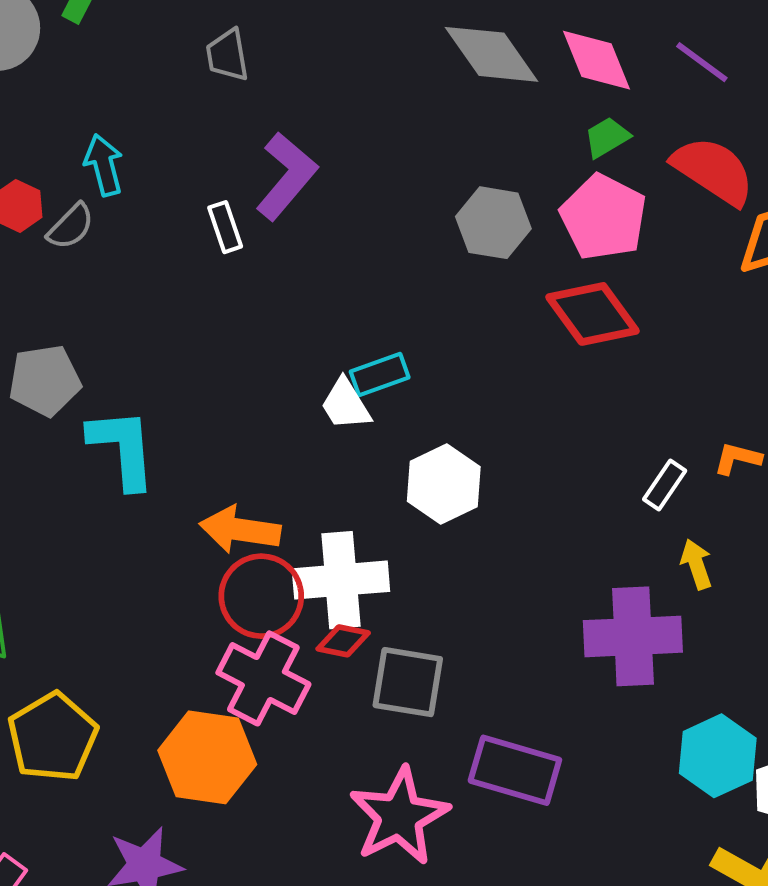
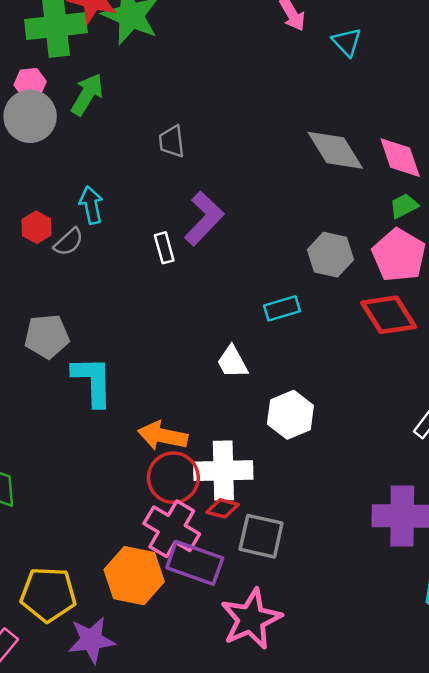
cyan rectangle: (380, 374) -> (282, 308), moved
yellow pentagon: (53, 737) -> (48, 594), moved, turned 30
purple rectangle: (515, 770) -> (195, 563), moved

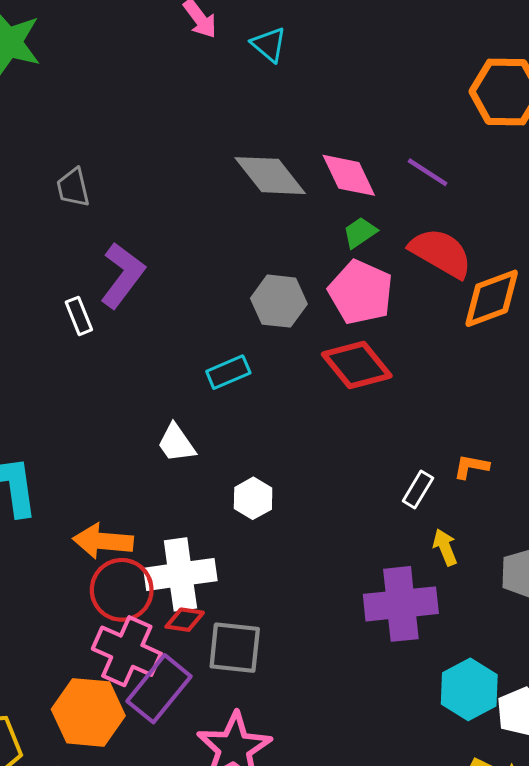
white hexagon: (290, 415) -> (253, 498), size x0.7
purple rectangle: (195, 563) -> (159, 689), turned -64

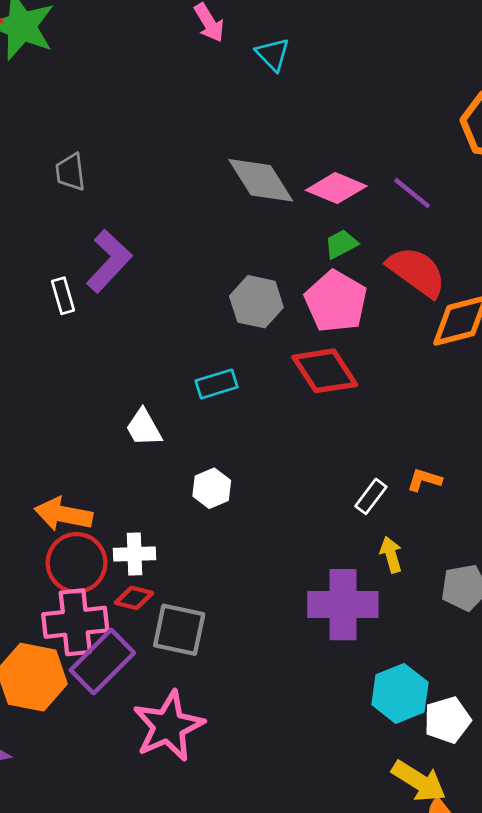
pink diamond: (349, 175) -> (336, 188), turned -48
cyan rectangle: (228, 372) -> (217, 384), moved
white cross: (180, 574) -> (134, 554), size x0.6
pink cross: (127, 651) -> (75, 622), turned -36

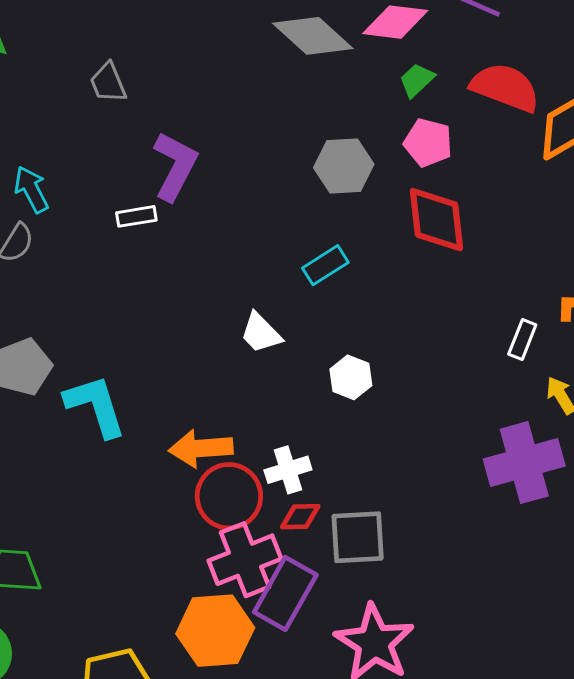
white rectangle: (63, 296) -> (136, 216), turned -68
pink pentagon: (336, 301) -> (428, 143), size x0.7
red diamond: (325, 371) -> (436, 220), turned 42

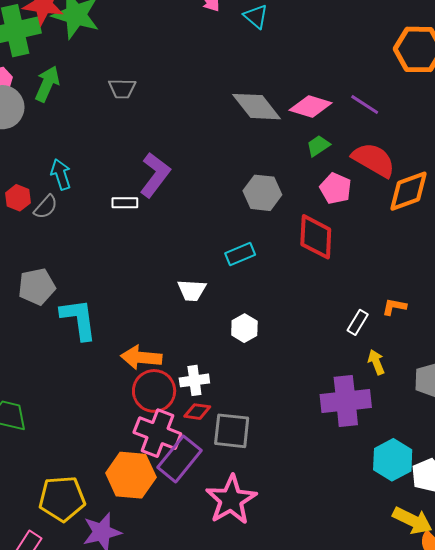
gray trapezoid: (108, 83) -> (122, 89), moved, turned -76
pink pentagon: (428, 143) -> (336, 188), moved
white trapezoid: (261, 333) -> (192, 290), turned -52
pink cross: (245, 560) -> (157, 433), turned 33

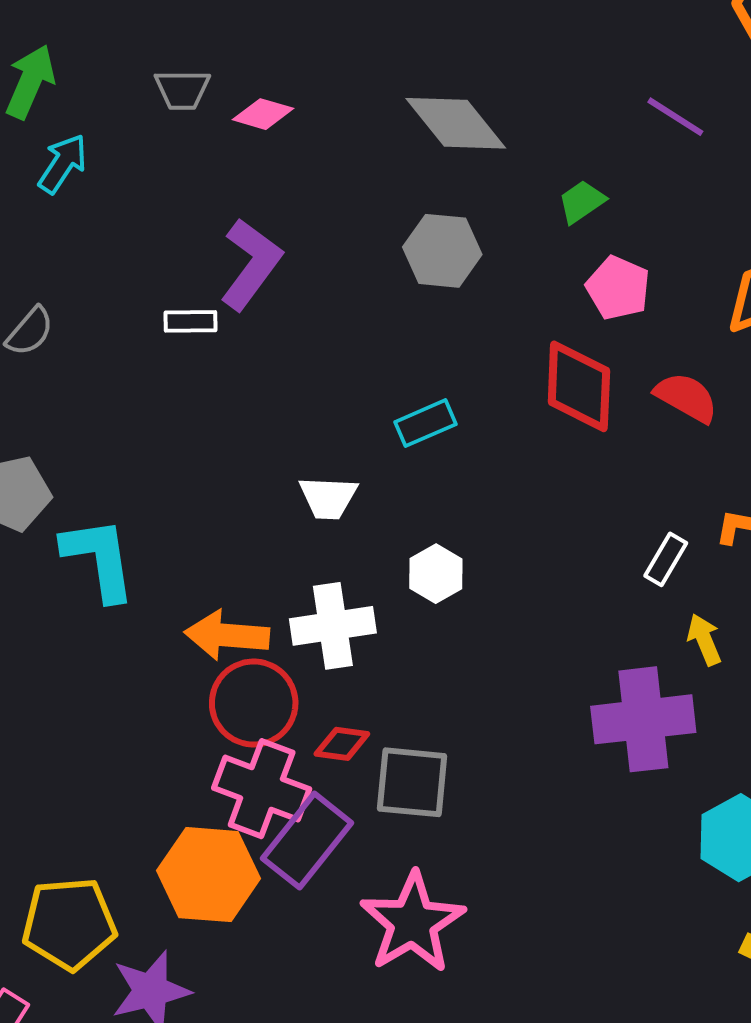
pink diamond: (311, 106) -> (263, 114), moved, size x0.7
red semicircle: (374, 160) -> (686, 397), moved, size x0.7
cyan arrow: (61, 174) -> (63, 164), moved, turned 52
gray hexagon: (262, 193) -> (442, 251), moved
white cross: (194, 380) -> (333, 626), moved, size x1.4

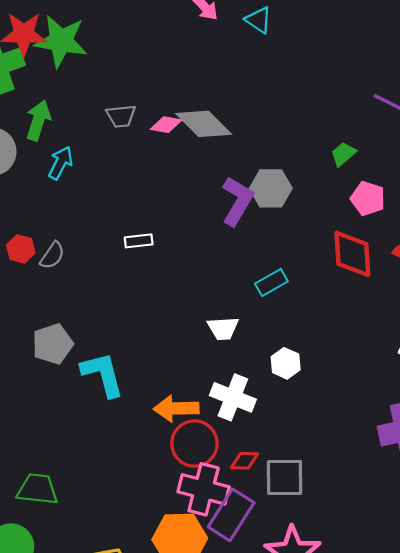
gray diamond: (456, 123) -> (204, 124), moved
purple L-shape: (251, 264) -> (237, 201), moved
white cross: (333, 626) -> (233, 397), turned 36

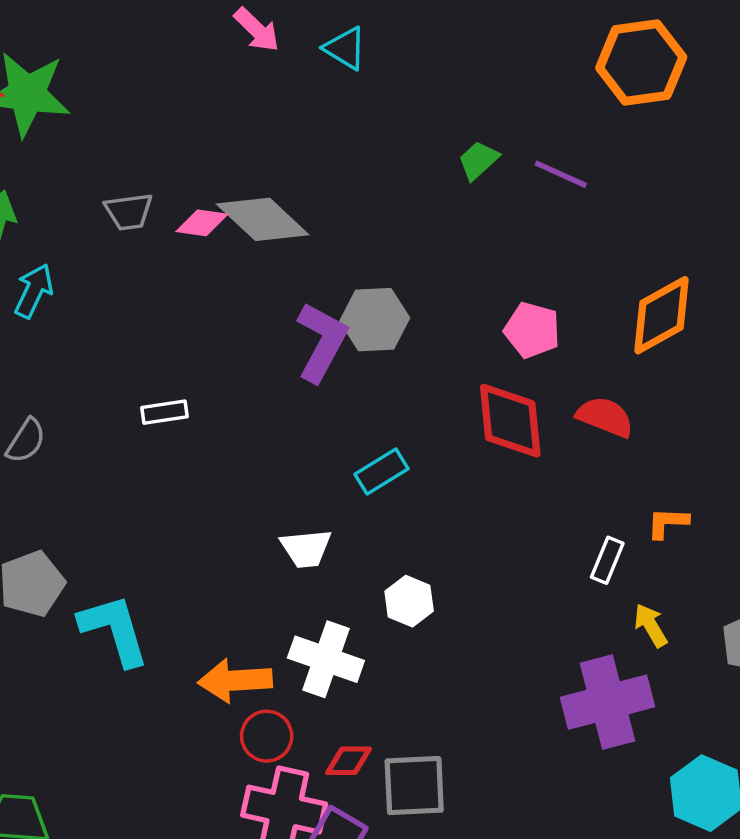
green trapezoid: (343, 154) -> (478, 160), moved
red circle: (194, 444) -> (267, 736), size x0.7

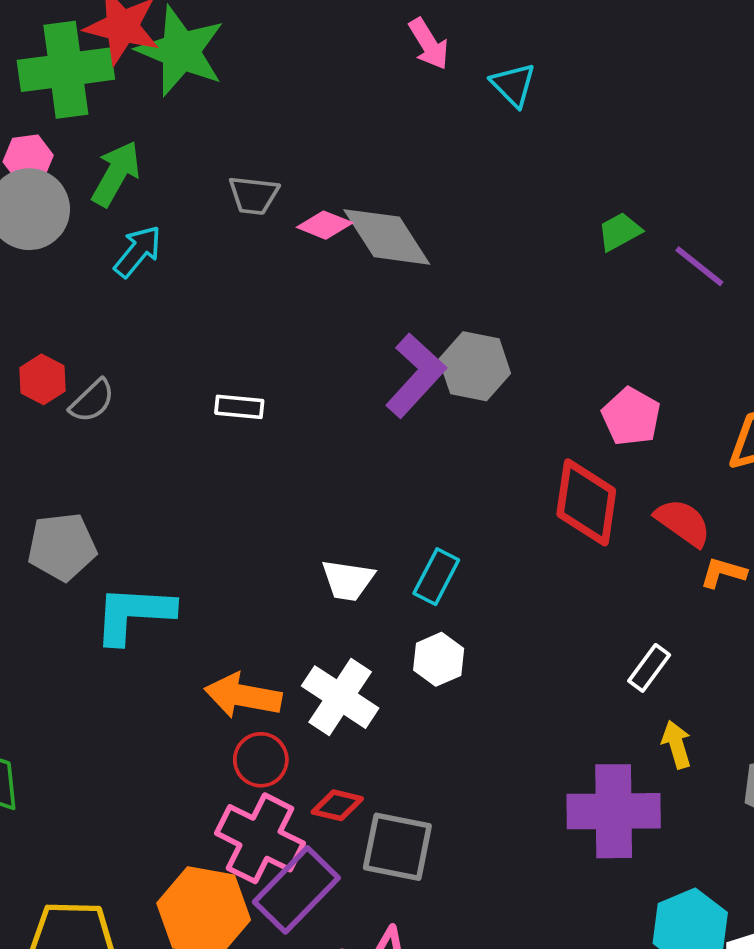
cyan rectangle: (381, 471) -> (436, 577), moved, turned -45
orange L-shape: (668, 523) -> (723, 573), moved
cyan L-shape: (114, 630) -> (134, 614), turned -84

